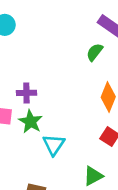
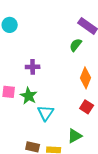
purple cross: (26, 93) -> (33, 67), moved

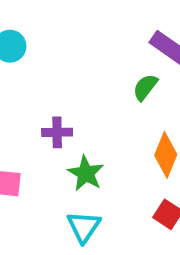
green star: (29, 96) -> (86, 173), moved

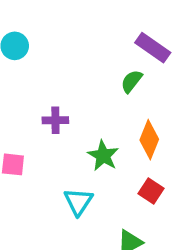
green star: (86, 173) -> (103, 156), moved

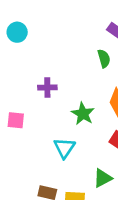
green semicircle: (132, 81) -> (104, 59), turned 126

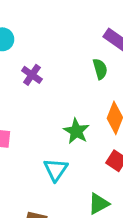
purple cross: (47, 87) -> (32, 75), moved, turned 36

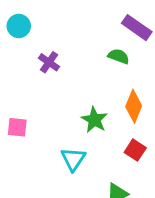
green semicircle: (100, 69) -> (119, 56), turned -54

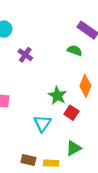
red square: (135, 150) -> (71, 113), moved

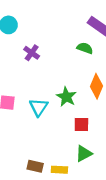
red square: (71, 113) -> (81, 125), moved, turned -32
cyan triangle: (42, 123) -> (39, 107), moved

